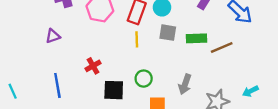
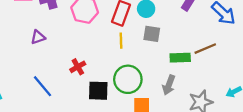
green rectangle: (196, 38) -> (180, 58), moved
green circle: (144, 79) -> (128, 79), size x1.6
blue line: (57, 85) -> (43, 86), turned -30

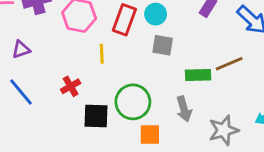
yellow line: (121, 41) -> (102, 54), moved
gray arrow: (169, 85) -> (184, 109), turned -36
blue line: (43, 86) -> (21, 92), moved

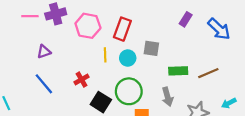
cyan circle: (156, 14) -> (128, 58), moved
brown line: (229, 64) -> (208, 73), moved
black square: (96, 116) -> (101, 102), turned 30

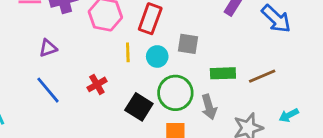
green circle: (129, 91) -> (175, 93), moved
black square: (101, 102) -> (139, 107), moved

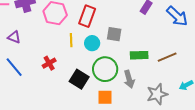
purple triangle: (48, 48) -> (14, 37), turned 40

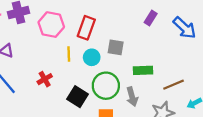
brown line: (167, 57) -> (174, 85), moved

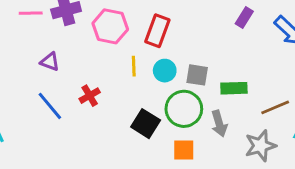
gray square: (116, 47) -> (197, 75), moved
red cross: (45, 79) -> (90, 96), moved

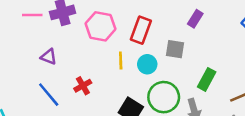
purple rectangle: (244, 18) -> (195, 19), moved
gray square: (197, 75) -> (175, 49), moved
green rectangle: (234, 88) -> (207, 79), turned -60

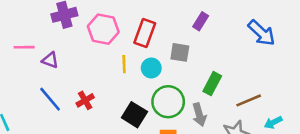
pink line: (32, 15) -> (24, 47), moved
red cross: (83, 86) -> (85, 100), moved

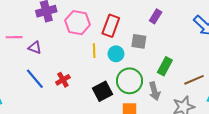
black square: (134, 115) -> (102, 91), turned 30

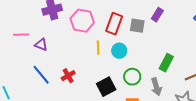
gray square: (139, 41) -> (137, 26), moved
green circle: (130, 81) -> (132, 77), size x0.7

